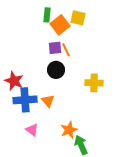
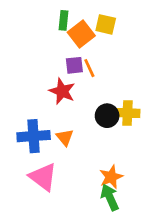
black circle: (56, 70) -> (107, 116), moved
red star: (14, 81) -> (62, 91), moved
pink triangle: (32, 130) -> (43, 177), size x1.6
orange star: (69, 130) -> (111, 177), moved

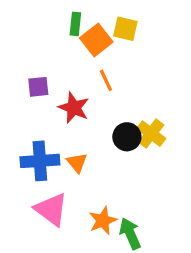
purple square: (74, 65) -> (38, 87), moved
yellow cross: (127, 113) -> (151, 134), turned 35
orange star: (111, 177) -> (103, 221), moved

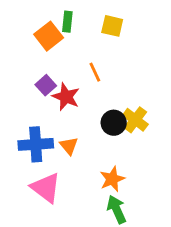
orange square: (96, 40) -> (49, 36), moved
purple square: (38, 87) -> (46, 85), moved, turned -36
orange star: (103, 221) -> (112, 179), moved

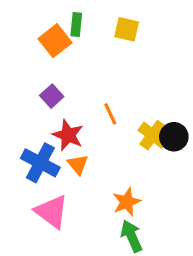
orange line: (95, 72) -> (110, 114), moved
red star: (66, 97) -> (68, 135), moved
black circle: (114, 123) -> (174, 137), moved
blue cross: (36, 144) -> (40, 163), turned 32

